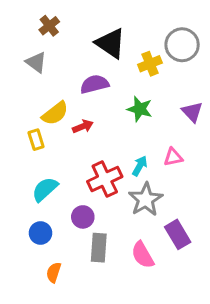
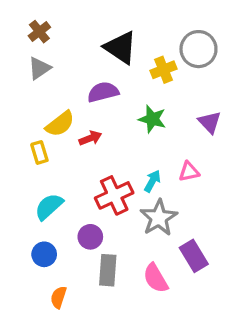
brown cross: (49, 26) -> (39, 32), moved
gray triangle: (36, 62) -> (39, 68), turned 50

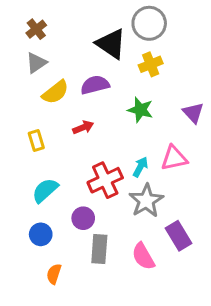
gray circle: (198, 49) -> (149, 23), moved
yellow semicircle: (60, 124) -> (55, 92), moved
pink triangle: (189, 172) -> (174, 158), size x1.4

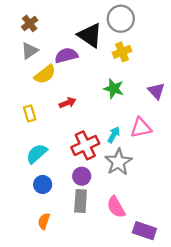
purple semicircle: (95, 85) -> (66, 55), moved
purple circle: (83, 218) -> (82, 176), moved
blue circle: (41, 234) -> (43, 184), moved
purple rectangle: (178, 236) -> (144, 231), moved, turned -40

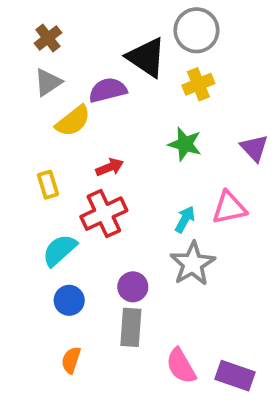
red cross: (85, 145) -> (104, 214), moved
pink semicircle: (116, 207) -> (181, 366), moved

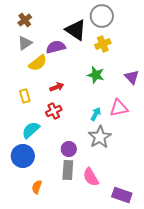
red cross: (104, 214) -> (54, 111), size x0.7
blue circle: (69, 300) -> (23, 156), moved, size x1.5
pink semicircle: (181, 366) -> (91, 177), moved

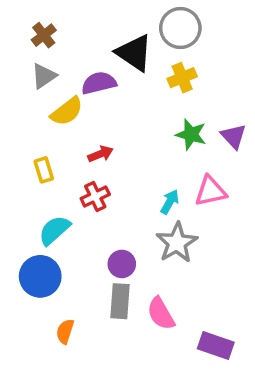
green star: (96, 75) -> (191, 134), moved

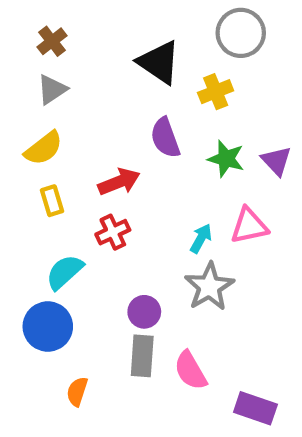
gray circle: (180, 28) -> (241, 33), moved
purple semicircle: (99, 83) -> (165, 138), moved, turned -96
yellow semicircle: (67, 111) -> (44, 148), moved
red arrow: (101, 154) -> (119, 182), size x1.4

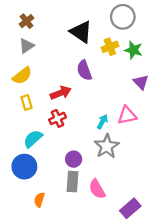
green star: (226, 159) -> (133, 50), moved
purple rectangle: (255, 408) -> (130, 208), turned -60

